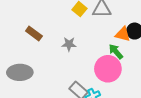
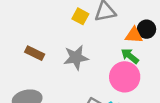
gray star: (69, 44) -> (76, 58), size x1.5

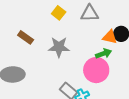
yellow square: (80, 16) -> (59, 13), moved
green arrow: (130, 56) -> (104, 54), turned 112

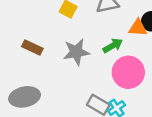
green arrow: (104, 54) -> (113, 46), moved

